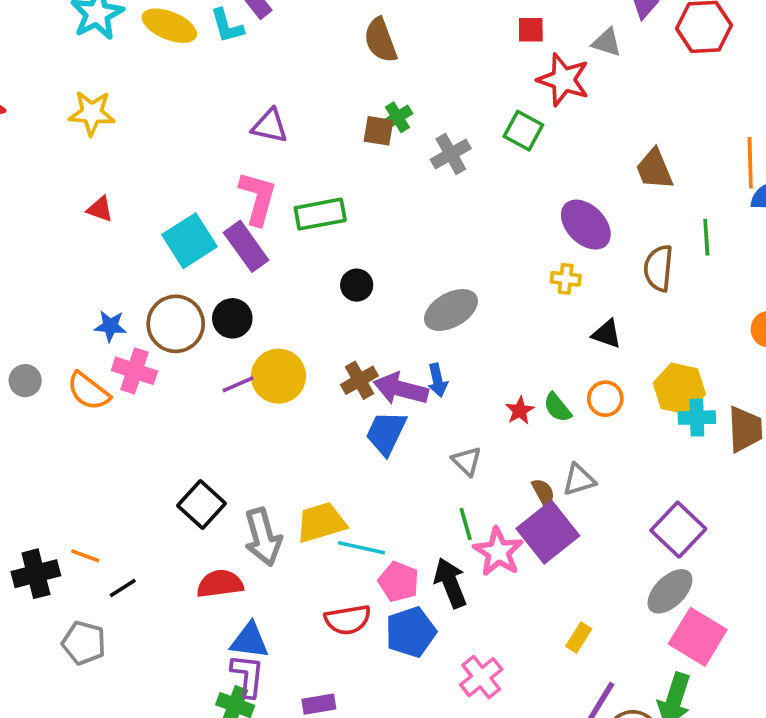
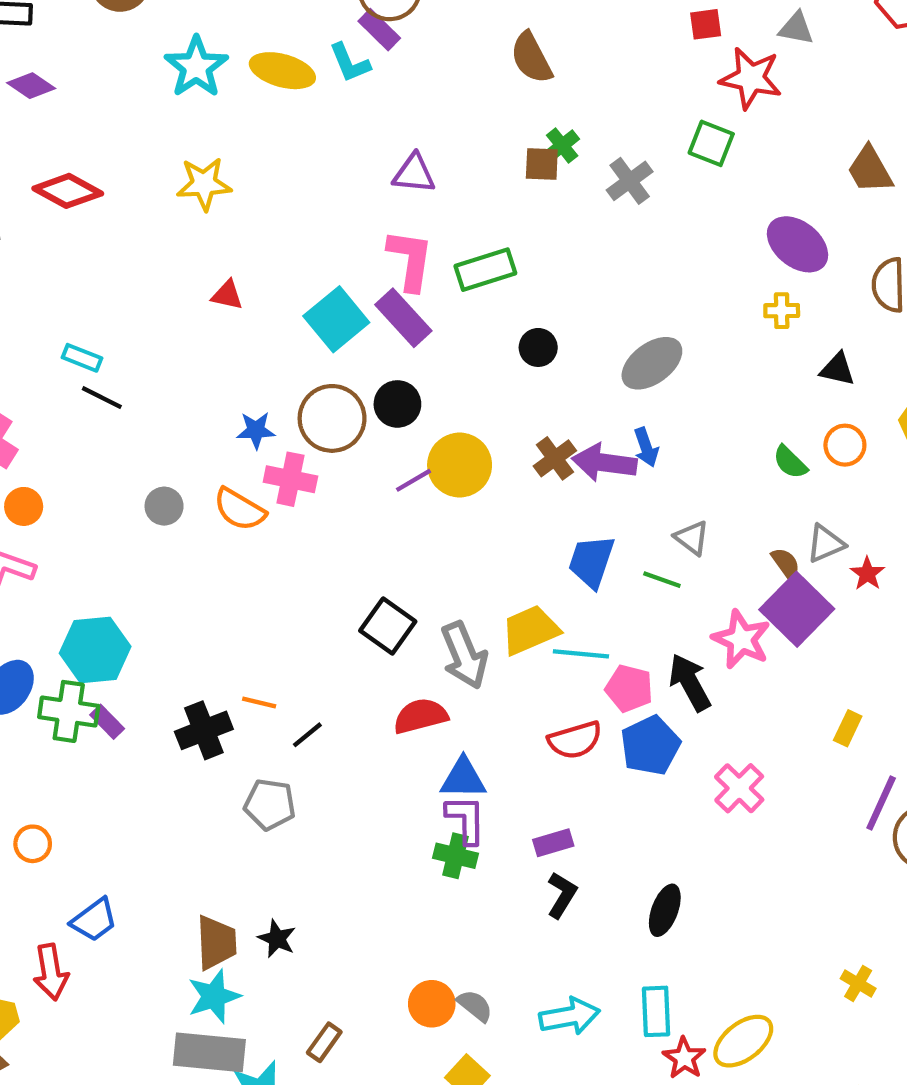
red star: (520, 410) -> (867, 574), moved
blue trapezoid: (386, 433) -> (591, 561), moved
green line: (466, 524) -> (662, 580), moved, turned -48

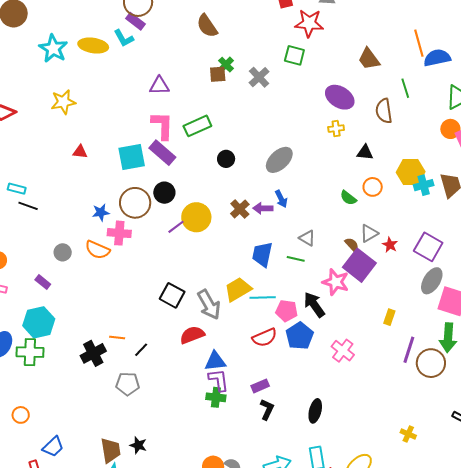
cyan square: (336, 319) -> (132, 157), turned 36
purple arrow: (604, 463) -> (263, 208), size x0.7
purple rectangle: (107, 722) -> (43, 282), moved

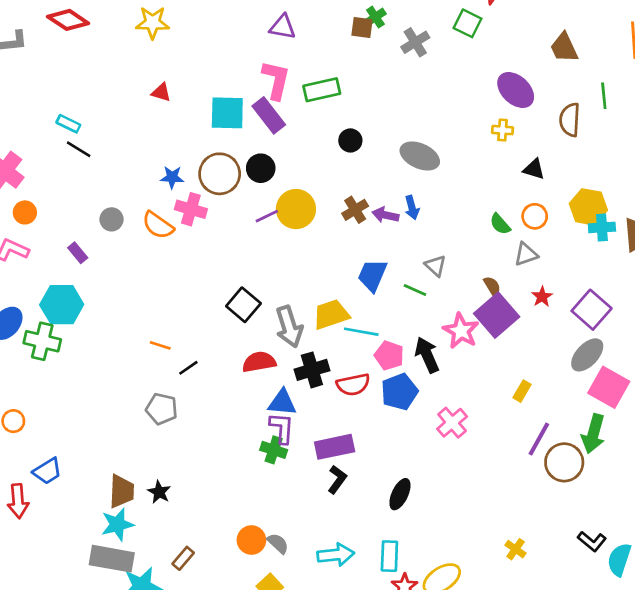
gray ellipse: (279, 160) -> (420, 156), turned 56
gray triangle: (369, 233) -> (526, 254), moved
black cross: (93, 353) -> (312, 370), moved
purple rectangle: (260, 386) -> (335, 447), size x1.6

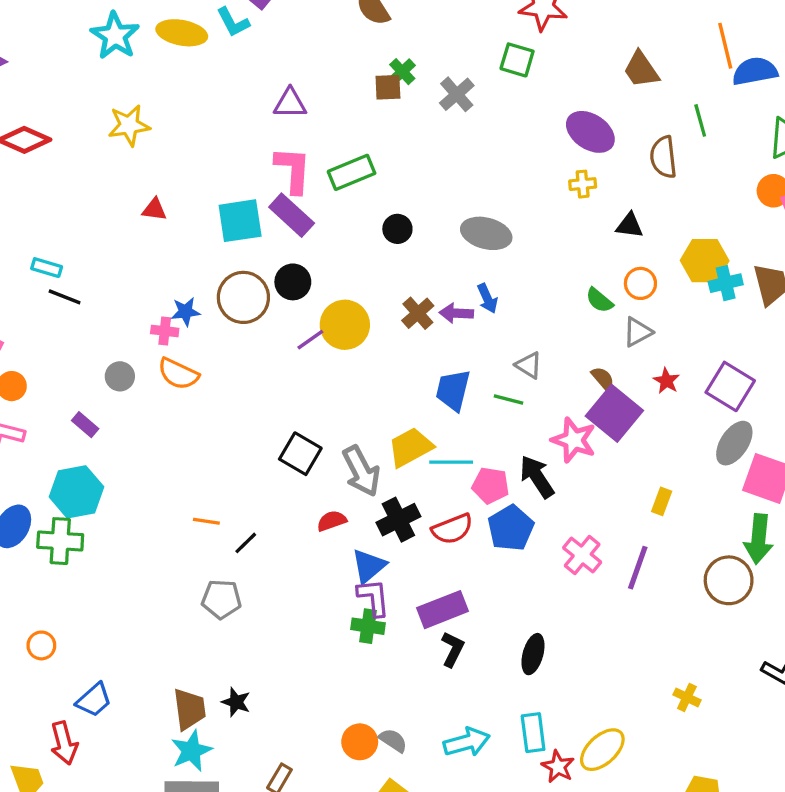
pink cross: (191, 209) -> (165, 331), moved, size x0.7
red semicircle: (259, 362) -> (332, 521), size x0.7
blue triangle: (282, 403) -> (369, 566), turned -36
purple line: (539, 439) -> (638, 568), moved

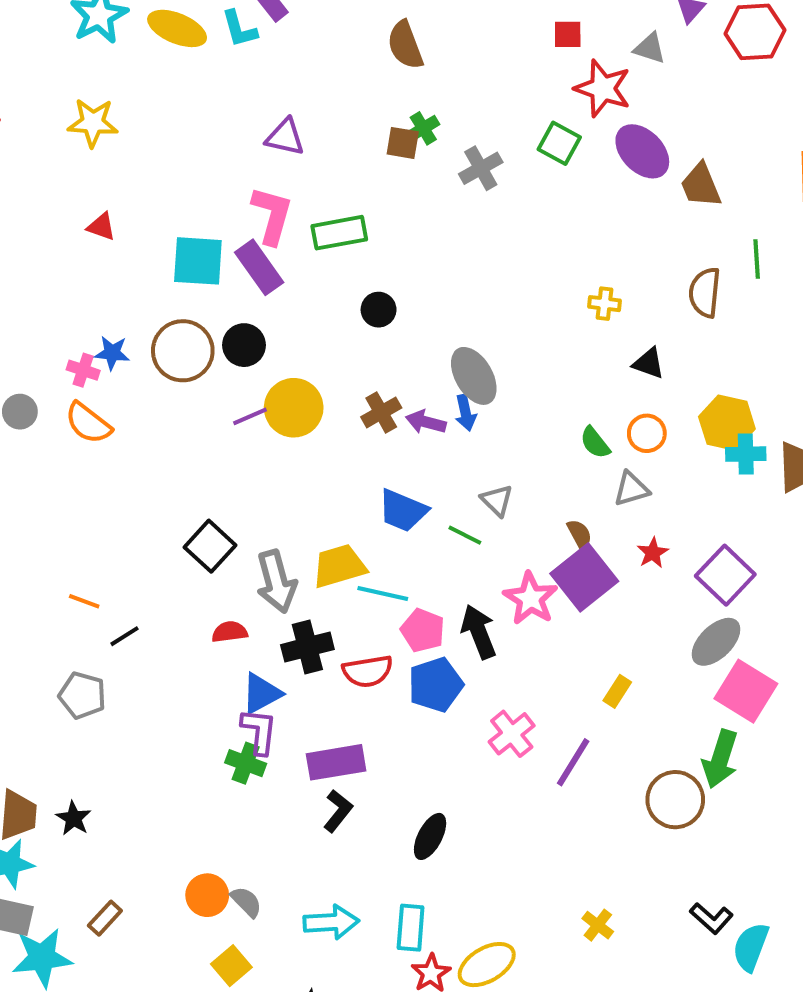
purple ellipse: (590, 132) -> (642, 151), moved
gray ellipse: (486, 233) -> (474, 376), moved, turned 33
blue trapezoid: (453, 390) -> (403, 511), turned -93

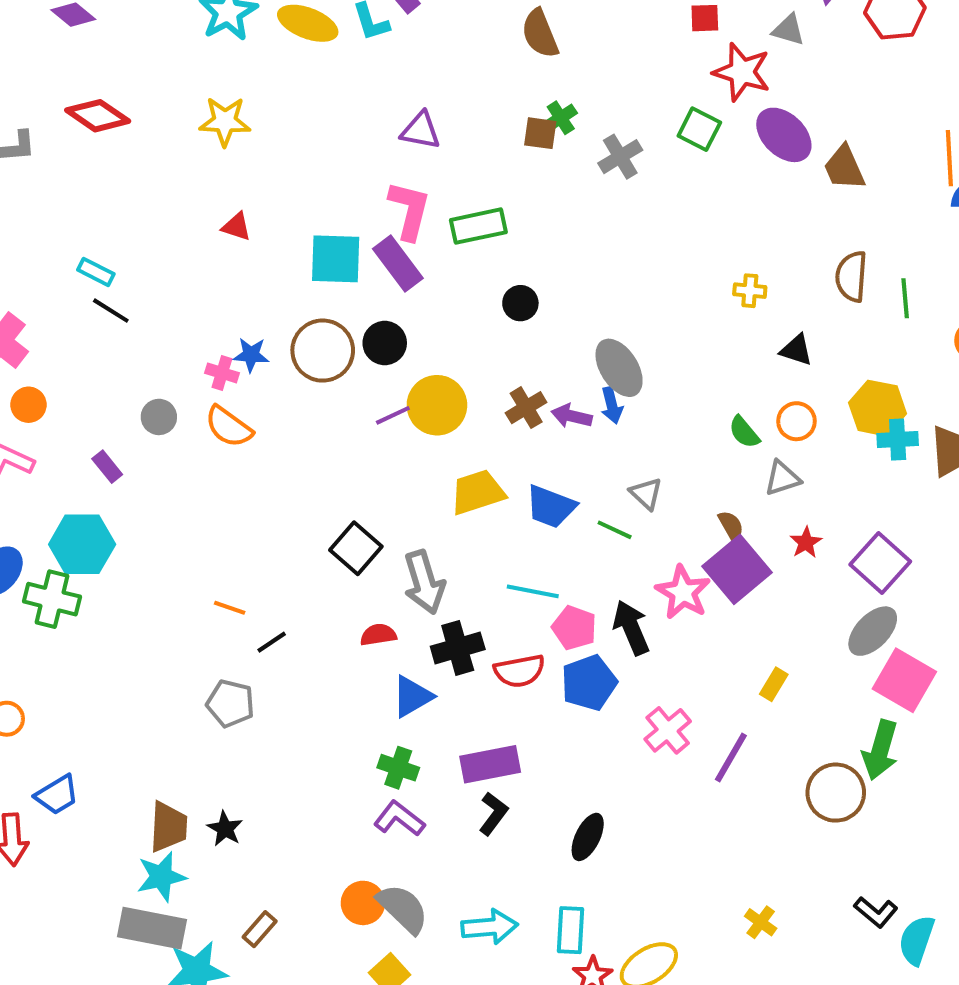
green line: (757, 259) -> (905, 298), moved
yellow trapezoid: (339, 566) -> (478, 492), moved
purple L-shape: (259, 731) -> (399, 819), moved, turned -57
gray semicircle: (246, 902) -> (403, 909), size x1.6

